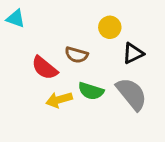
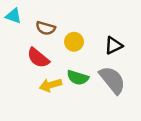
yellow circle: (110, 27) -> (74, 42), moved
brown semicircle: (76, 55) -> (46, 28), moved

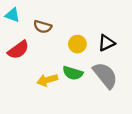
yellow circle: (74, 42) -> (77, 44), moved
red semicircle: (38, 58) -> (18, 50), moved, turned -75

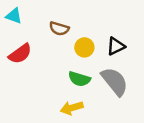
brown semicircle: (43, 27) -> (59, 29), moved
yellow arrow: (47, 80) -> (72, 108), moved

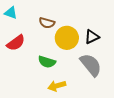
yellow circle: (84, 47) -> (67, 38), size x1.5
green semicircle: (79, 79) -> (47, 62), moved

